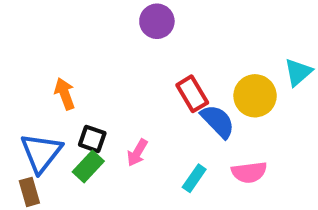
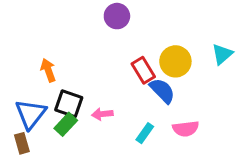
yellow circle: (255, 96) -> (175, 61), moved
black square: (92, 139) -> (69, 104), size x1.4
pink arrow: (137, 153) -> (102, 114), turned 54

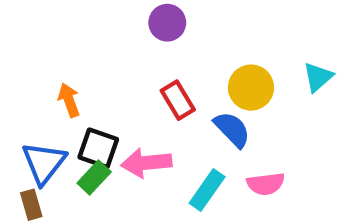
red rectangle: (143, 70) -> (178, 100), moved
pink arrow: (102, 114) -> (146, 163), size x1.6
cyan rectangle: (145, 133) -> (207, 190), size x1.4

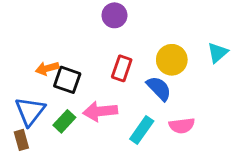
orange arrow: (69, 100) -> (47, 68), turned -85
red rectangle: (178, 100) -> (122, 68), turned 50
black square: (98, 148) -> (67, 80), moved

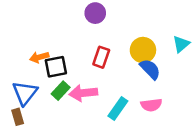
black square: (67, 80) -> (56, 67), turned -30
blue semicircle: (159, 88) -> (150, 69), moved
green rectangle: (64, 121) -> (61, 91), moved

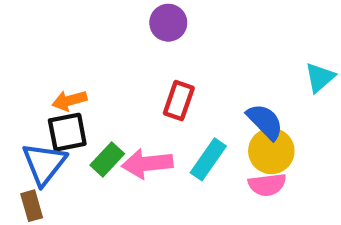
yellow circle: (143, 50) -> (271, 151), moved
black square: (56, 67) -> (67, 132), moved
cyan rectangle: (118, 109) -> (208, 159), moved

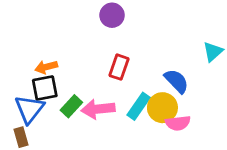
yellow circle: (271, 151) -> (162, 108), moved

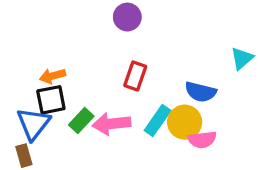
blue semicircle: (176, 81) -> (201, 92), turned 148

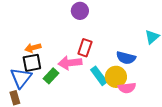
cyan rectangle: (158, 121) -> (99, 76), turned -72
pink arrow: (111, 124) -> (70, 63), moved

